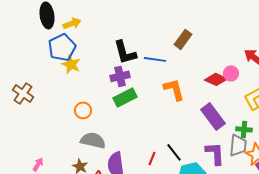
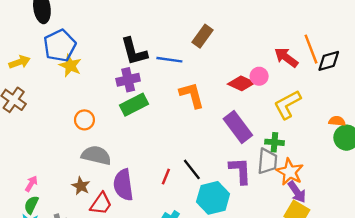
yellow arrow: (72, 23) -> (20, 62), moved

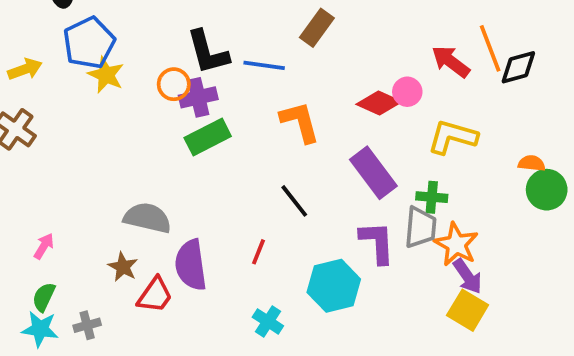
yellow L-shape: (287, 105) -> (452, 137), turned 44
orange circle: (84, 120) -> (174, 84), moved
black line: (192, 169) -> (294, 201), moved
pink arrow: (31, 184) -> (44, 246), moved

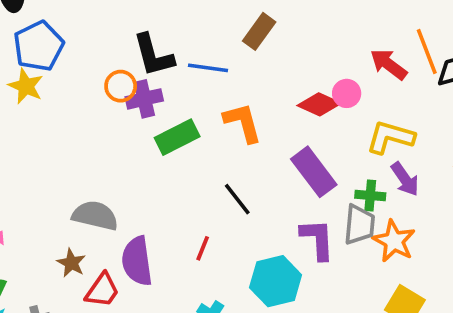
yellow star: (106, 75) -> (26, 86), moved
green rectangle: (208, 137) -> (177, 137), moved
purple arrow: (468, 276) -> (405, 179), moved

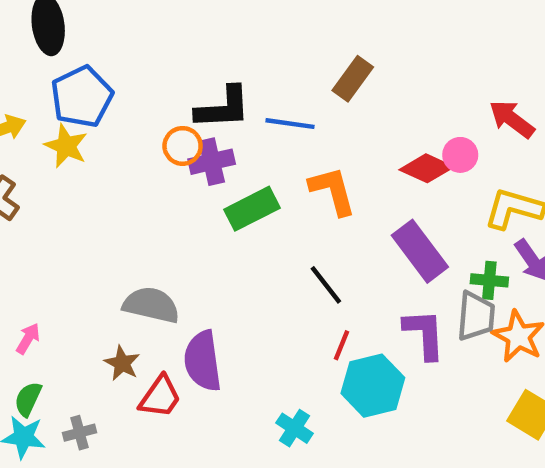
black L-shape: (153, 55) -> (223, 108), turned -78
red line: (203, 248) -> (342, 345), moved

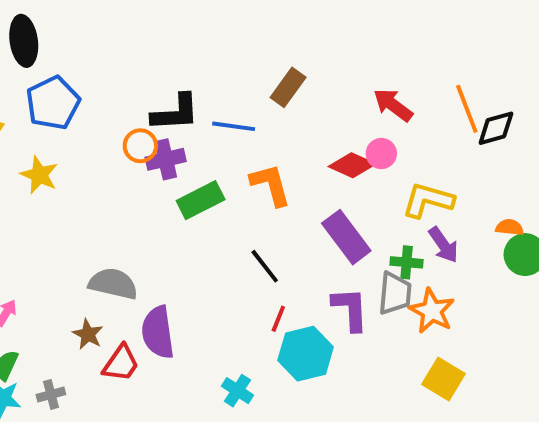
red arrow: (512, 119) -> (393, 105), moved
yellow star: (66, 146) -> (39, 175), moved

